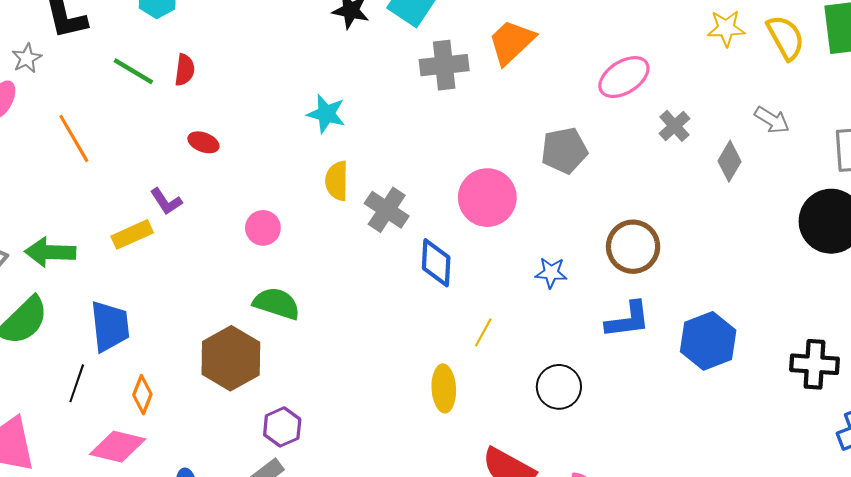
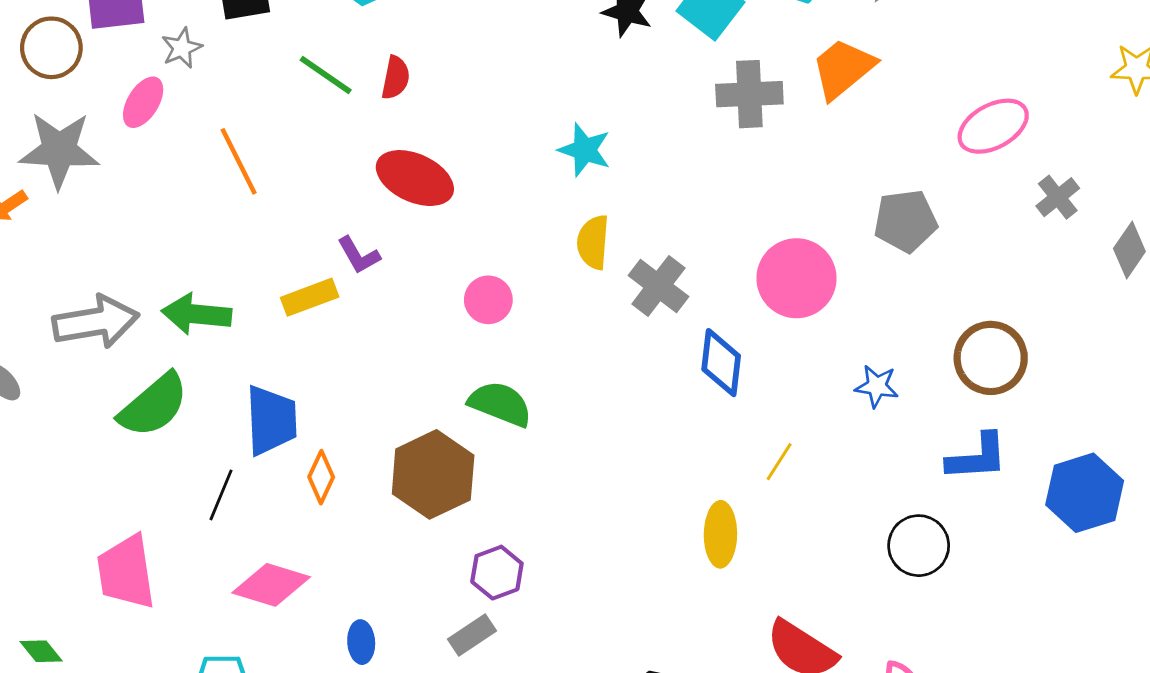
red ellipse: (203, 142) -> (415, 178), size x1.8
black circle: (559, 387) -> (919, 546), moved
orange diamond: (142, 395) -> (321, 477), moved

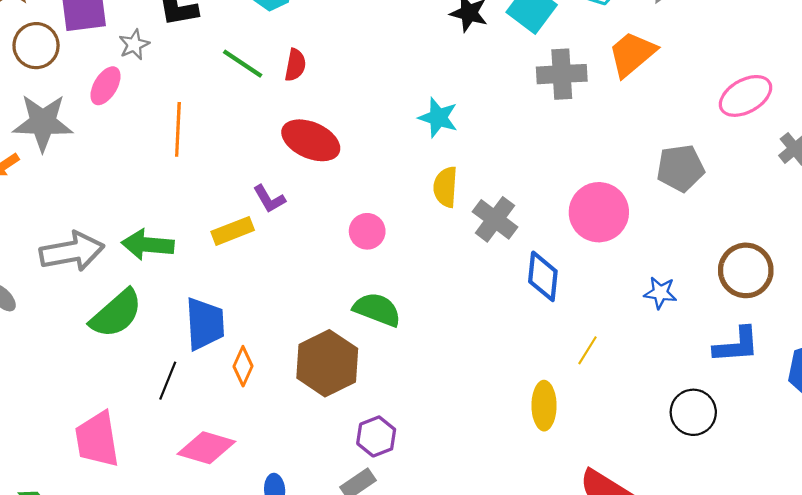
orange line: (239, 161) -> (178, 129), turned 30

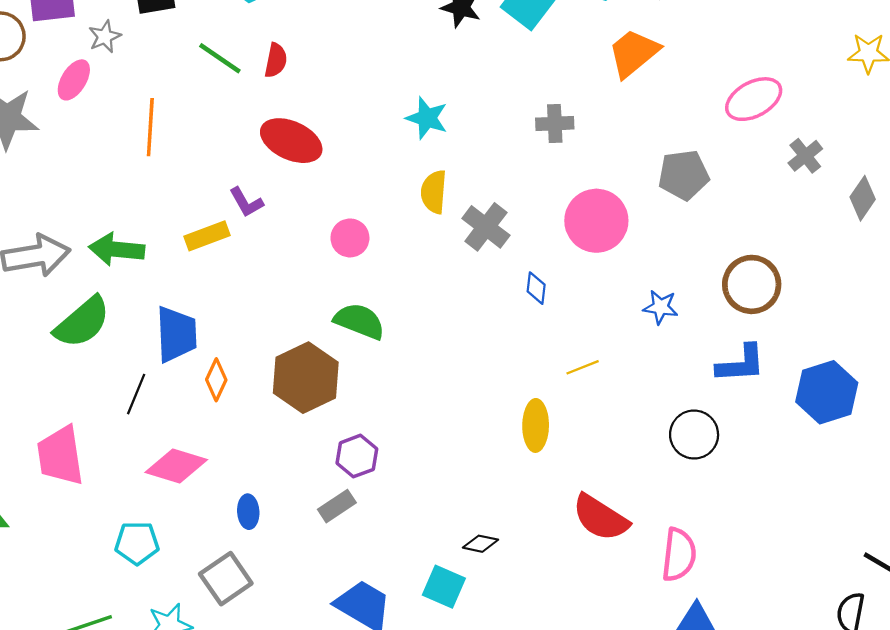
gray cross: (562, 74) -> (555, 124), moved, size x0.7
blue diamond: (543, 276) -> (536, 288), size x0.6
yellow line: (588, 350) -> (583, 367), turned 36

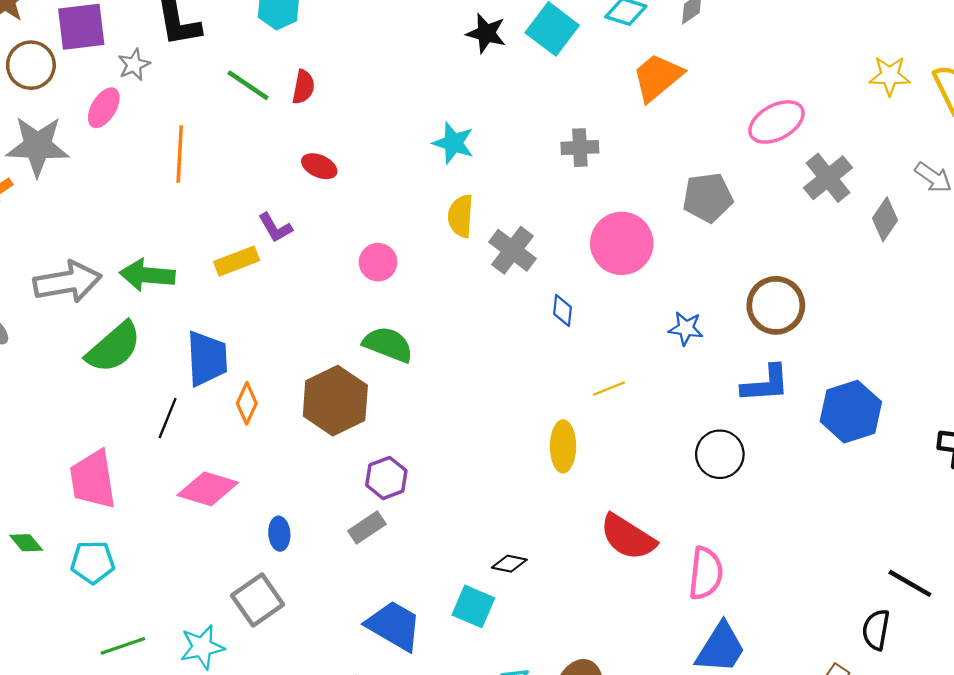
red ellipse: (291, 141) -> (319, 166), size x0.6
gray cross: (805, 156) -> (828, 178), size x1.4
cyan pentagon: (137, 543) -> (93, 562), moved

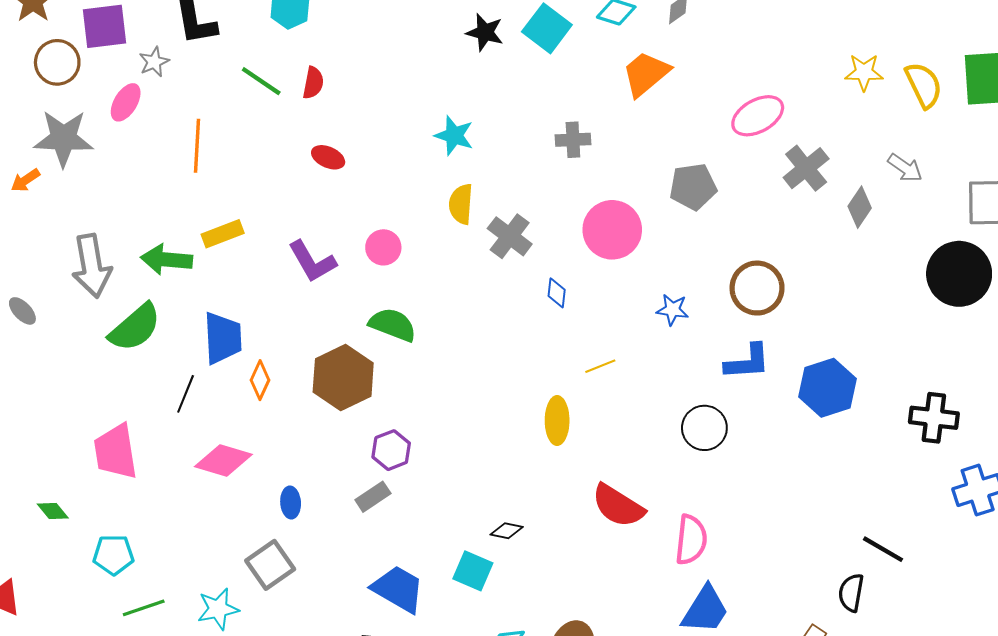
purple L-shape: (275, 228) -> (312, 261), moved, size x1.5
yellow rectangle: (237, 261) -> (223, 234), moved
gray arrow: (67, 282) -> (92, 266), turned 90
cyan pentagon: (93, 562) -> (113, 555), moved

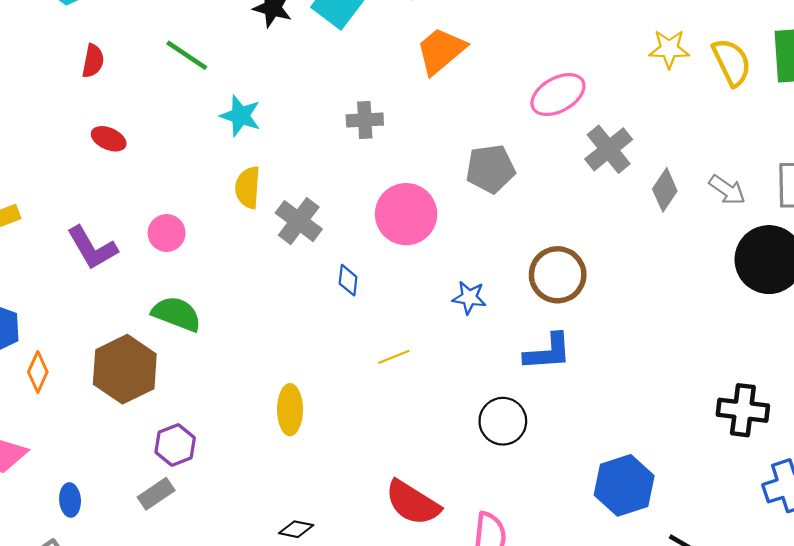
green line: (261, 81) -> (187, 55), moved
gray arrow: (905, 168) -> (727, 190), moved
blue hexagon: (828, 388) -> (624, 485), moved
yellow ellipse: (557, 421) -> (290, 410), moved

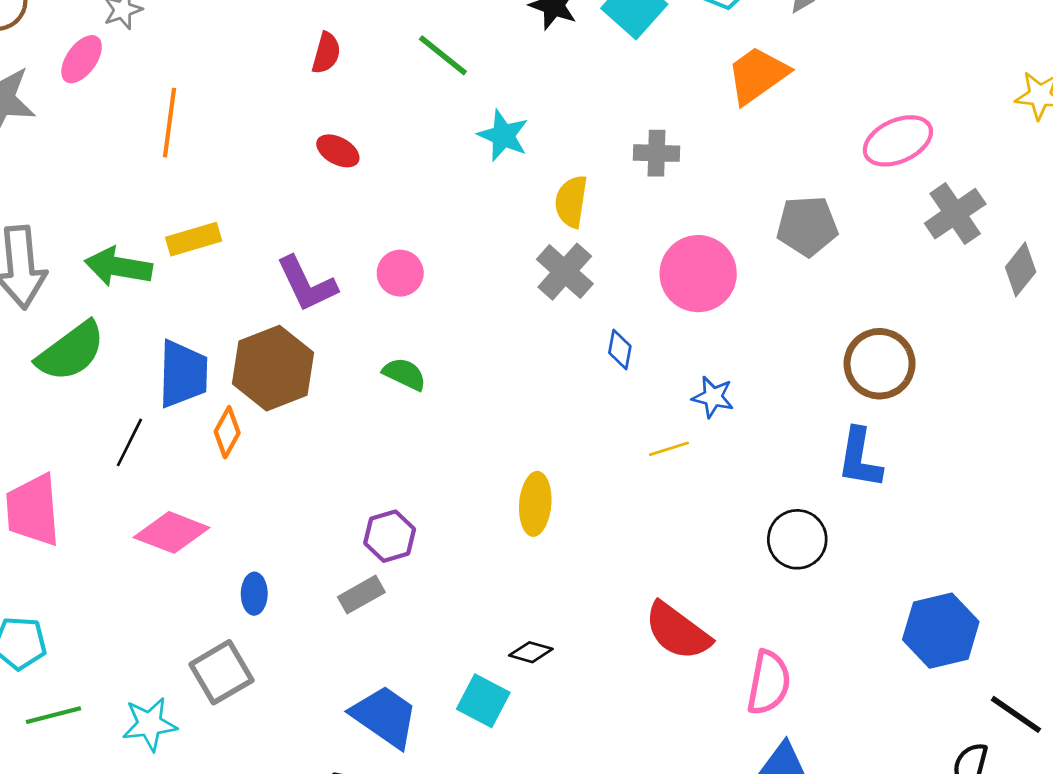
yellow semicircle: (248, 187) -> (571, 201), moved
blue star: (469, 298) -> (713, 397), moved
green semicircle: (177, 314) -> (404, 374), size x0.7
blue L-shape: (548, 352) -> (860, 458), turned 99
brown hexagon: (125, 369) -> (273, 368), moved

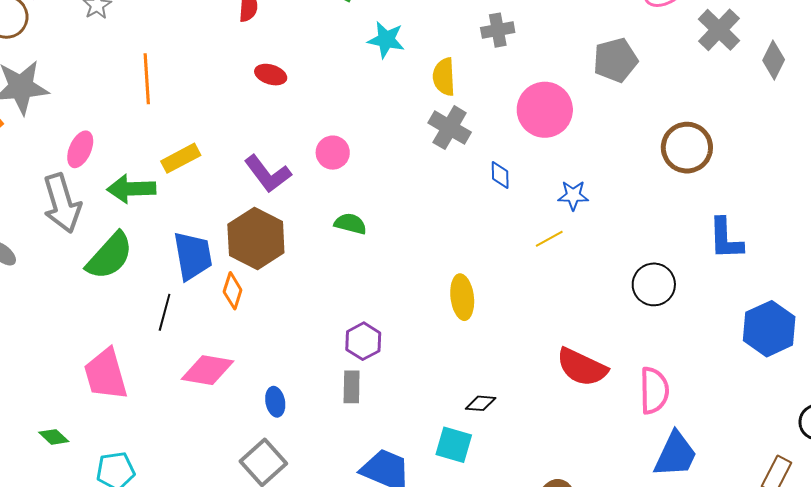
pink ellipse: (82, 59) -> (80, 149), moved
blue L-shape: (860, 458) -> (726, 239), moved
gray rectangle: (361, 595) -> (352, 387), turned -48

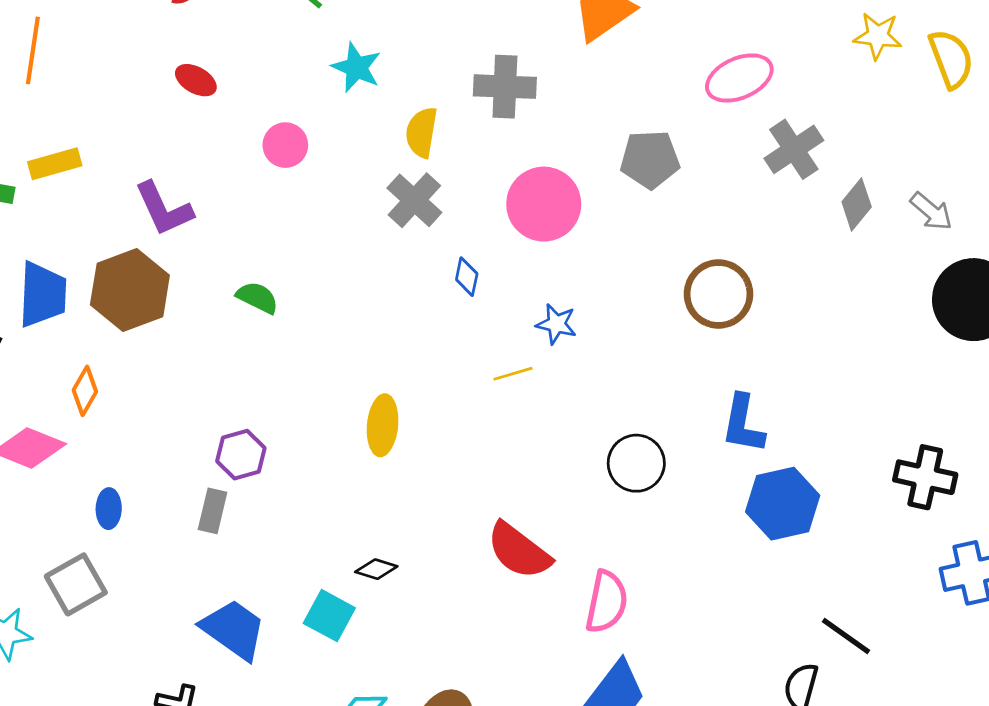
gray cross: (498, 30) -> (505, 87), size x1.4
pink circle: (333, 153) -> (285, 145), moved
orange diamond: (233, 291) -> (85, 391), moved
blue hexagon: (769, 329) -> (783, 504), moved

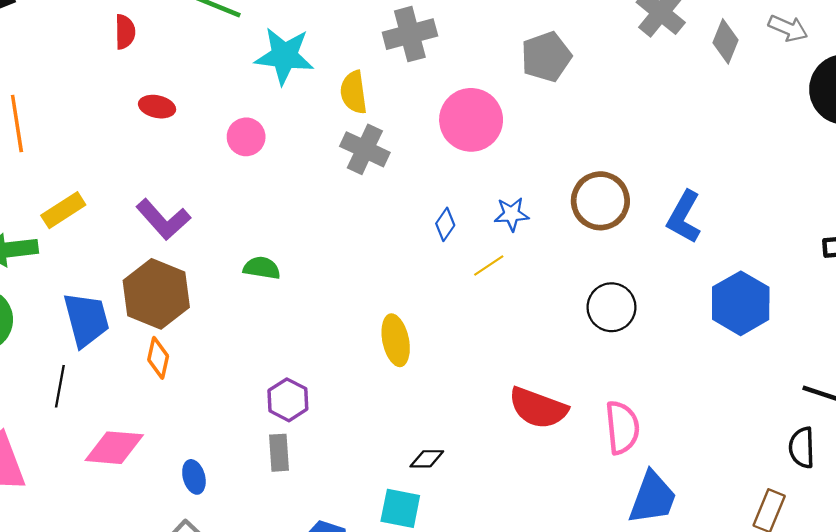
cyan star: (356, 67) -> (284, 56), size x1.4
blue diamond: (467, 277) -> (445, 224), moved, turned 40
brown circle: (718, 294) -> (600, 201), moved
orange diamond: (85, 391) -> (158, 358), moved
blue L-shape: (743, 424) -> (684, 217), moved, turned 36

